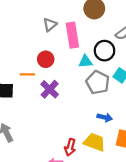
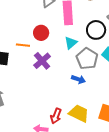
cyan triangle: (85, 61) -> (71, 43), moved, turned -40
blue arrow: (105, 117) -> (78, 79), moved

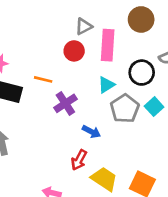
red circle: (41, 33) -> (74, 51), moved
blue arrow: (78, 79) -> (91, 132), moved
red arrow: (56, 116) -> (79, 160), moved

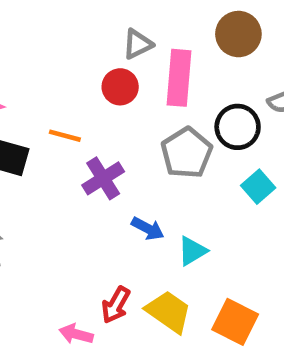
cyan triangle: (106, 85) -> (192, 251), moved
gray pentagon: (125, 109) -> (187, 153), moved
red arrow: (79, 160) -> (116, 305), moved

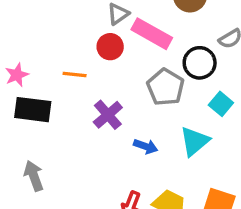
pink rectangle: (179, 78) -> (152, 34), turned -57
orange line: (65, 136) -> (75, 75), moved
cyan triangle: (192, 251) -> (195, 141), moved, size x1.4

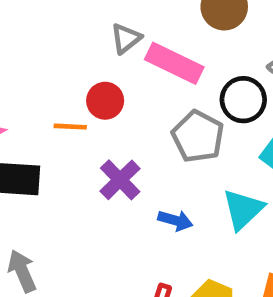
red circle: (110, 47) -> (105, 101), moved

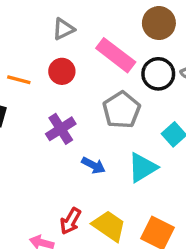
gray triangle: (126, 38) -> (63, 29), moved
black circle: (243, 100) -> (158, 74), moved
orange line: (70, 127) -> (19, 80), moved

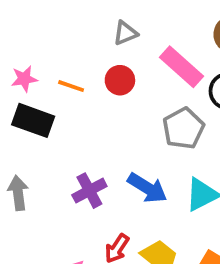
purple cross: (61, 129) -> (89, 191), moved
blue arrow: (93, 165) -> (147, 188), size x1.5

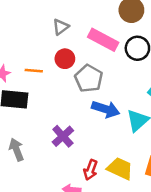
gray pentagon: (183, 128) -> (89, 78), moved
blue arrow: (147, 188) -> (106, 109), moved

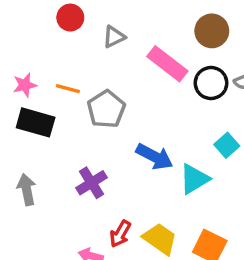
red circle: (65, 59) -> (70, 18), moved
gray pentagon: (89, 78) -> (106, 109), moved

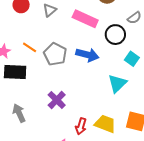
black circle: (211, 83) -> (115, 35), moved
orange line: (68, 89) -> (30, 47), turned 32
blue arrow: (155, 157) -> (87, 55), moved

